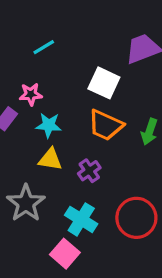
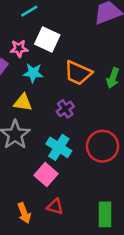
white square: (104, 83) -> (47, 39), moved
yellow triangle: (50, 159) -> (23, 102), moved

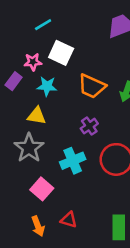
purple cross: (65, 109) -> (89, 126), moved
cyan cross: (59, 147) -> (73, 161), turned 35
pink square: (46, 174) -> (42, 189), moved

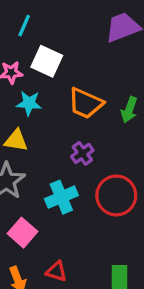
cyan line: (43, 25) -> (24, 26), turned -36

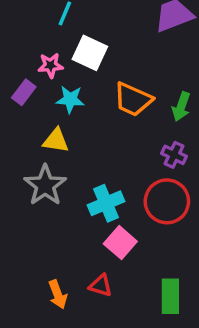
purple cross: (82, 153) -> (174, 155), moved, turned -30
pink square: (23, 233) -> (120, 243), moved

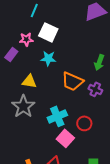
cyan star: (70, 99) -> (48, 58), moved
orange trapezoid: (133, 99) -> (72, 81), moved
red circle: (167, 201) -> (84, 123), moved, size x0.6

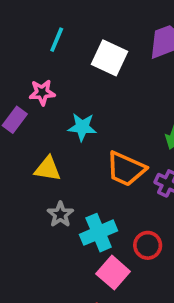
white square: (48, 32) -> (109, 58), moved
gray star: (23, 106) -> (60, 214), moved, size x0.6

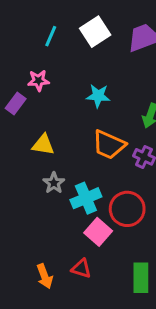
white square: (109, 58) -> (95, 32), moved, turned 32
cyan star: (82, 127) -> (98, 96), moved
red circle: (148, 245) -> (127, 209), size x1.5

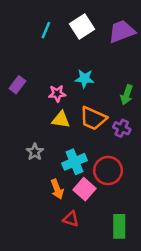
pink star: (39, 81) -> (57, 93), moved
yellow triangle: (43, 145) -> (61, 120), moved
gray star: (54, 183) -> (35, 152), moved
orange arrow: (45, 276) -> (57, 189), moved

